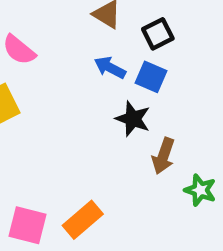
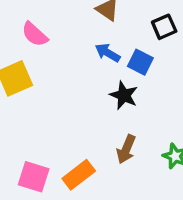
black square: (158, 34) -> (164, 27), moved
brown arrow: (163, 156) -> (126, 149), moved

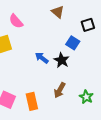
blue arrow: (108, 53) -> (42, 58), moved
orange rectangle: (79, 175) -> (32, 101), turned -72

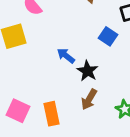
black star: (62, 60) -> (87, 71), moved

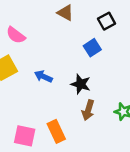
blue square: (108, 36) -> (92, 48), turned 36
blue arrow: (66, 56) -> (43, 76), moved

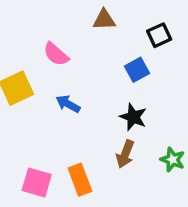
brown triangle: (65, 13) -> (104, 20), turned -36
pink semicircle: (16, 35) -> (56, 54), moved
black star: (81, 84) -> (133, 117), moved

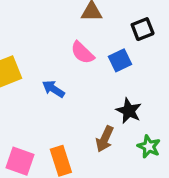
pink semicircle: (56, 54) -> (82, 53), moved
black star: (133, 117) -> (129, 111), moved

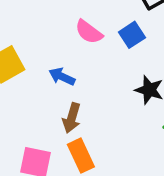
brown arrow: (105, 139) -> (72, 118), moved

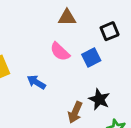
brown arrow: (72, 118) -> (75, 112), moved

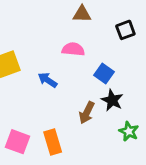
pink semicircle: (60, 52) -> (73, 49), turned 140
blue square: (91, 58) -> (104, 73), moved, turned -30

